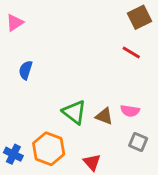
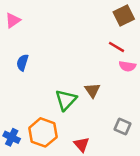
pink semicircle: (130, 111) -> (127, 66), moved
green triangle: (74, 112) -> (66, 100), turned 35
brown triangle: (104, 116) -> (92, 90), moved, turned 35

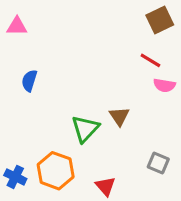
pink triangle: (13, 20) -> (17, 26), turned 35

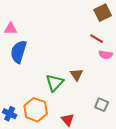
pink triangle: (17, 26) -> (11, 29), moved
blue semicircle: (29, 81) -> (19, 52), size x1.6

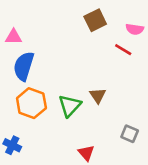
brown square: (103, 13) -> (95, 20), moved
pink semicircle: (106, 55) -> (135, 29), moved
orange hexagon: (36, 110) -> (31, 103), moved

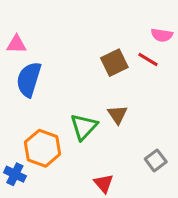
brown square: (95, 20) -> (114, 63), moved
orange hexagon: (31, 103) -> (43, 148), moved
gray square: (130, 134) -> (156, 160), turned 30

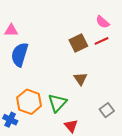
pink semicircle: (162, 35) -> (103, 22), moved, turned 32
red line: (148, 60) -> (102, 41), turned -56
green triangle: (84, 127) -> (57, 103), moved

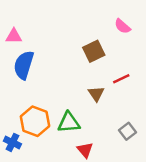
red line: (102, 41) -> (121, 79), moved
green triangle: (57, 103) -> (69, 122), turned 42

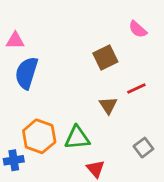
blue cross: (12, 142) -> (14, 160), turned -35

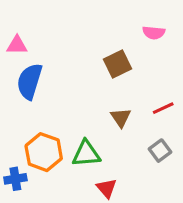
pink semicircle: (138, 29) -> (154, 33), turned -36
red line: (136, 88) -> (163, 108), moved
gray square: (143, 148) -> (160, 151), moved

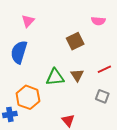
pink triangle: (17, 45) -> (28, 21), moved, turned -48
gray square: (160, 151) -> (102, 96), turned -32
green triangle: (86, 154) -> (55, 77), moved

